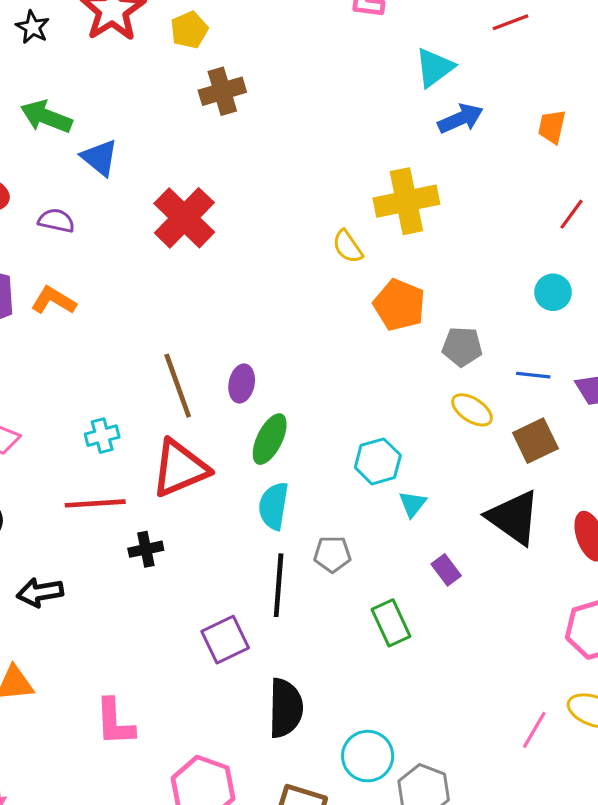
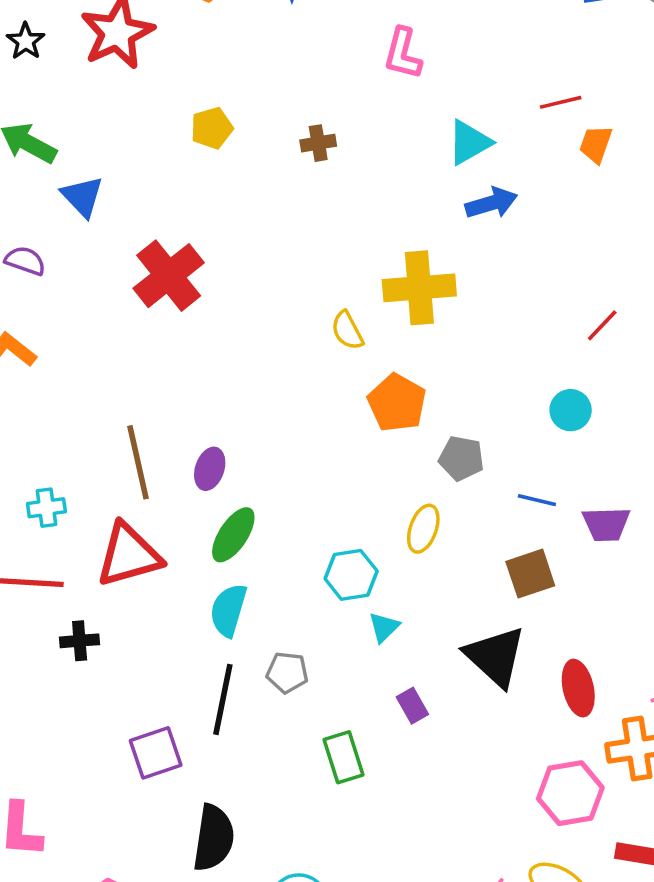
yellow pentagon: (189, 30) -> (212, 128), moved
brown cross: (222, 91) -> (318, 143), moved, size x0.7
orange trapezoid: (552, 127) -> (596, 144), moved
yellow ellipse: (472, 410) -> (423, 529), moved, turned 69

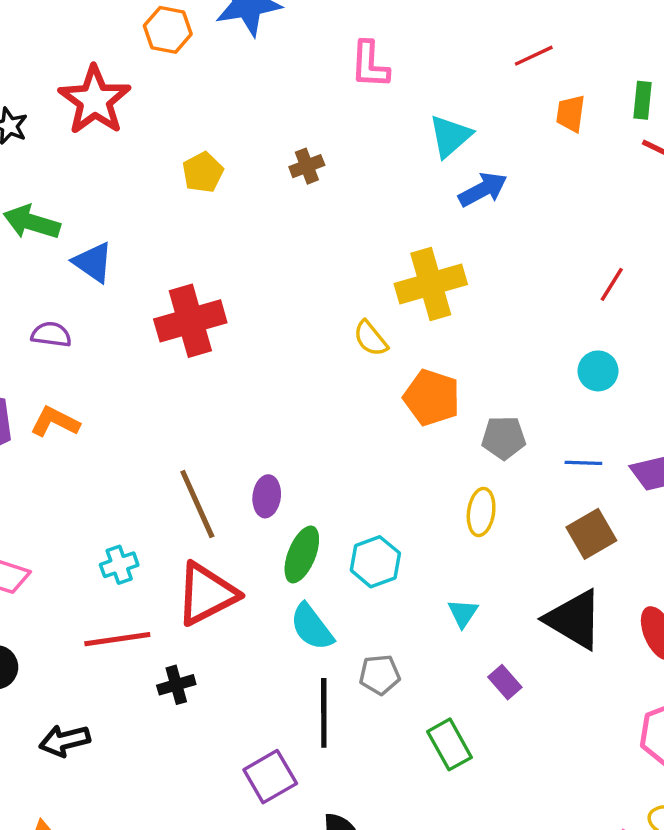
red line: (561, 102) -> (534, 56), moved
red cross: (169, 276) -> (190, 321), turned 34
cyan hexagon: (351, 575) -> (375, 562), moved
cyan semicircle: (228, 610) -> (312, 627), turned -42

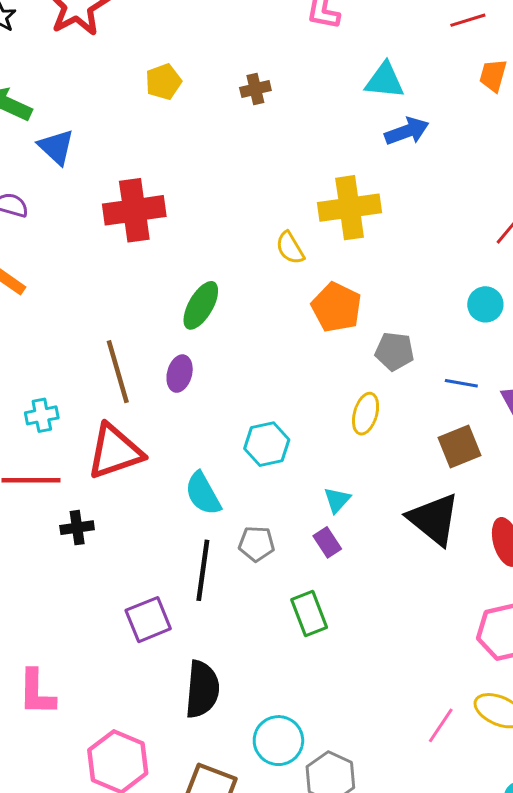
cyan triangle: (450, 136) -> (385, 80), turned 39
green ellipse: (302, 554) -> (201, 305), moved
purple rectangle: (505, 682) -> (327, 542), moved

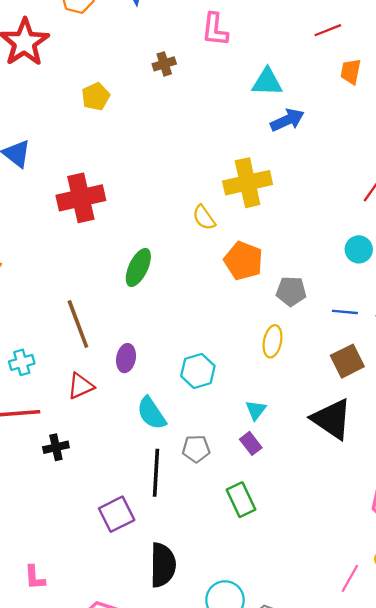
brown cross: (255, 89) -> (164, 64), moved
purple ellipse: (180, 374) -> (126, 358), moved
red triangle: (115, 452) -> (81, 386), size x0.6
pink L-shape: (37, 692) -> (35, 577), size x0.7

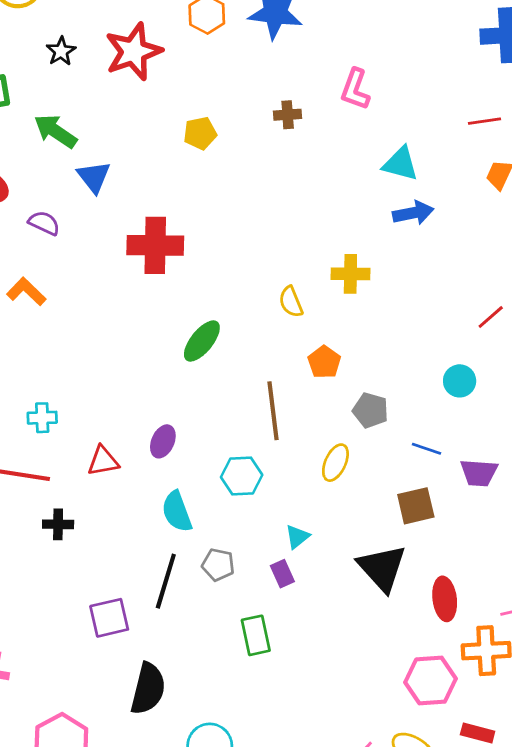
yellow cross: (248, 183) -> (350, 274), size x0.7
orange pentagon: (243, 261) -> (324, 362), size x0.7
brown line: (78, 324) -> (273, 411), moved

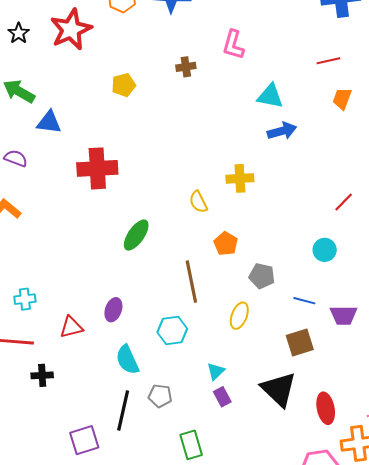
blue triangle: (94, 177) -> (49, 122), turned -40
purple rectangle: (282, 574) -> (222, 397), moved

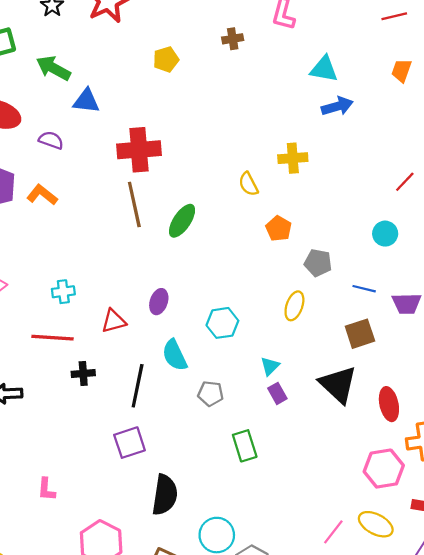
red line: (328, 61) -> (394, 16), moved
brown line: (191, 282) -> (134, 205), moved
black line: (123, 411) -> (138, 386), moved

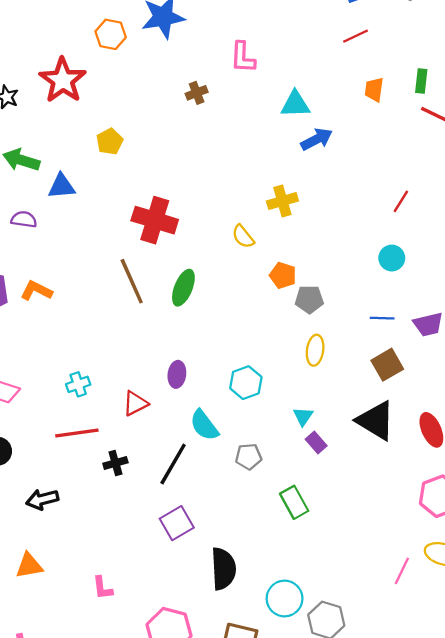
yellow pentagon: (166, 59) -> (110, 142), moved
purple semicircle: (51, 140) -> (24, 219), moved
red cross: (139, 150) -> (155, 220), moved, turned 33
gray pentagon: (318, 263) -> (309, 299), moved
black line: (138, 386) -> (173, 464), turned 30

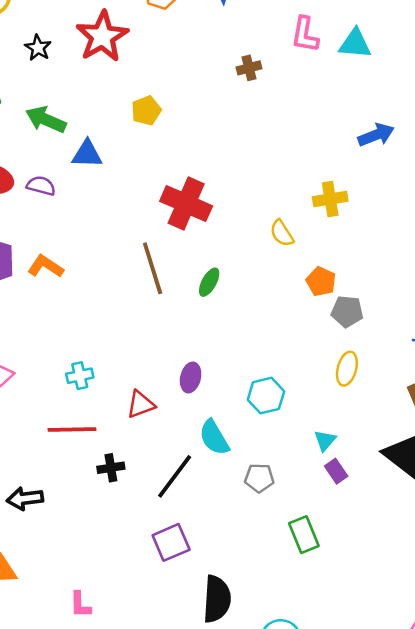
cyan triangle: (295, 104) -> (355, 44), moved
green ellipse: (183, 288) -> (209, 282), size x0.7

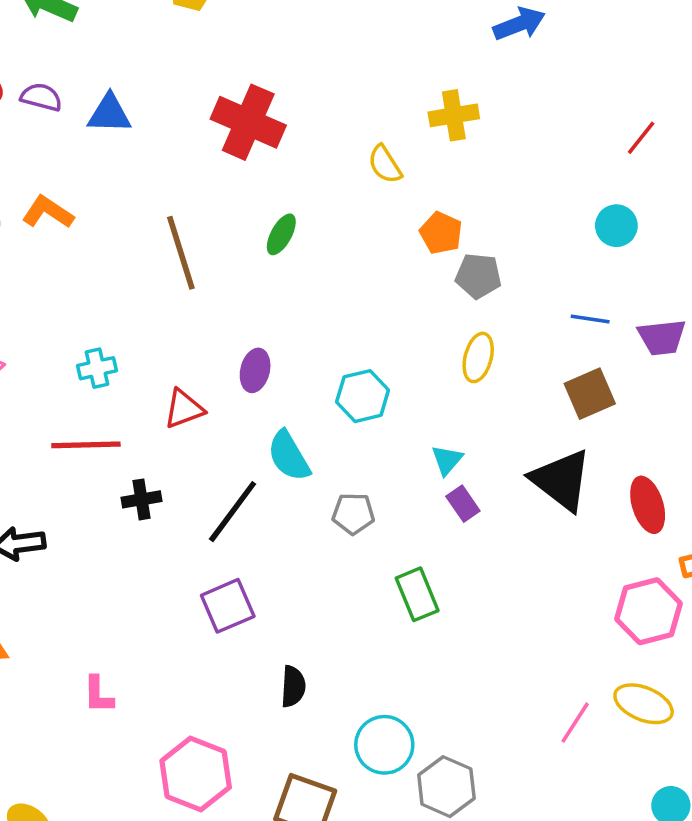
blue triangle: (87, 154) -> (109, 114), moved
brown line: (153, 268) -> (181, 253), moved
black semicircle: (217, 599) -> (293, 687), size x0.6

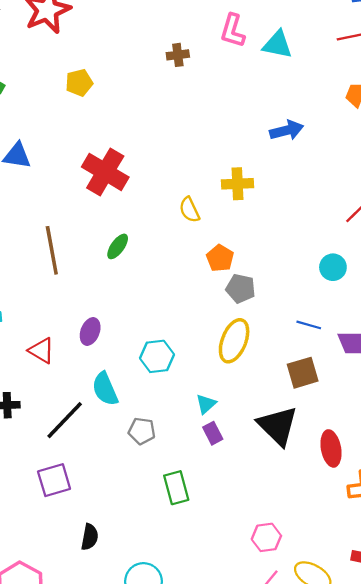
yellow ellipse: (478, 357) -> (234, 341), size x1.4
red triangle: (184, 409) -> (41, 351), turned 44
pink hexagon: (649, 611) -> (266, 537), moved, size x0.7

